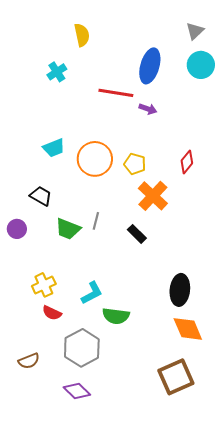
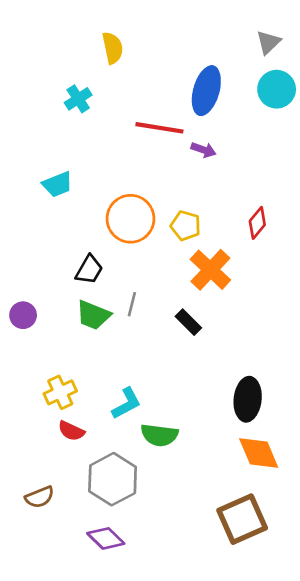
cyan trapezoid: (54, 148) -> (57, 184), moved
black trapezoid: (41, 196) -> (89, 270), moved, turned 90

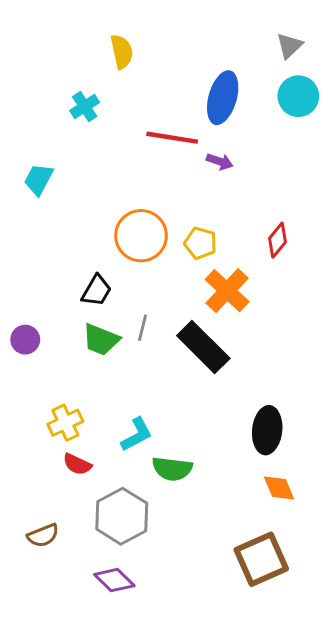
cyan trapezoid: (57, 184) -> (39, 179), moved, turned 140
black rectangle: (188, 322) -> (203, 347), size x1.8
orange diamond: (259, 453) -> (279, 488), size x0.7

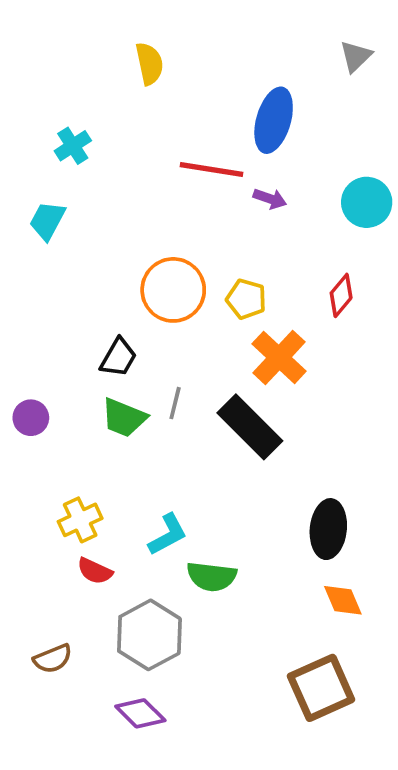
cyan circle: (298, 96) -> (367, 202), moved
cyan cross: (85, 107) -> (73, 146), moved

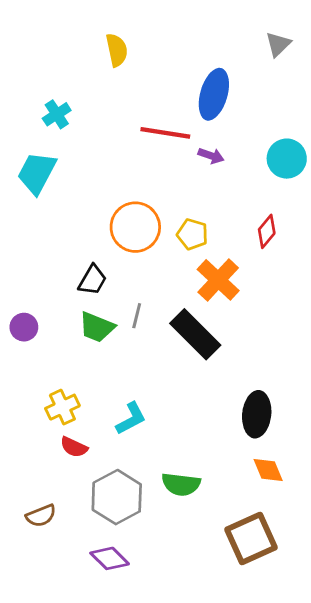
cyan trapezoid: (47, 221) -> (37, 173), size x1.4
green semicircle: (212, 576) -> (181, 484), moved

